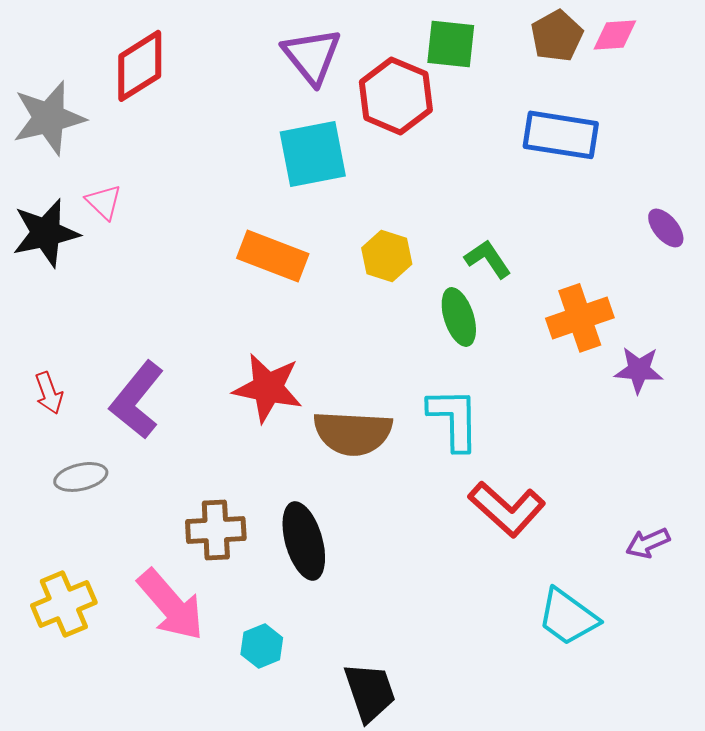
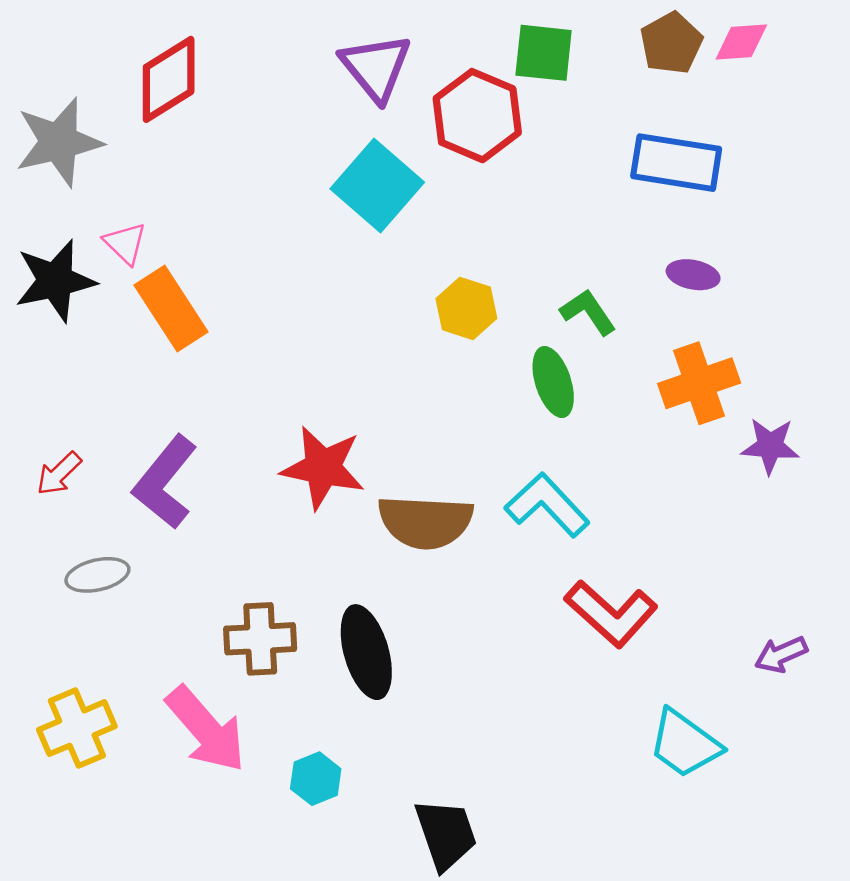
cyan square: (313, 154) -> (377, 185), turned -38
purple ellipse: (666, 228) -> (693, 275), moved, turned -39
orange rectangle: (273, 256) -> (171, 308), moved, turned 36
red arrow: (49, 393) -> (59, 474), turned 66
cyan L-shape: (454, 419) -> (547, 505), turned -42

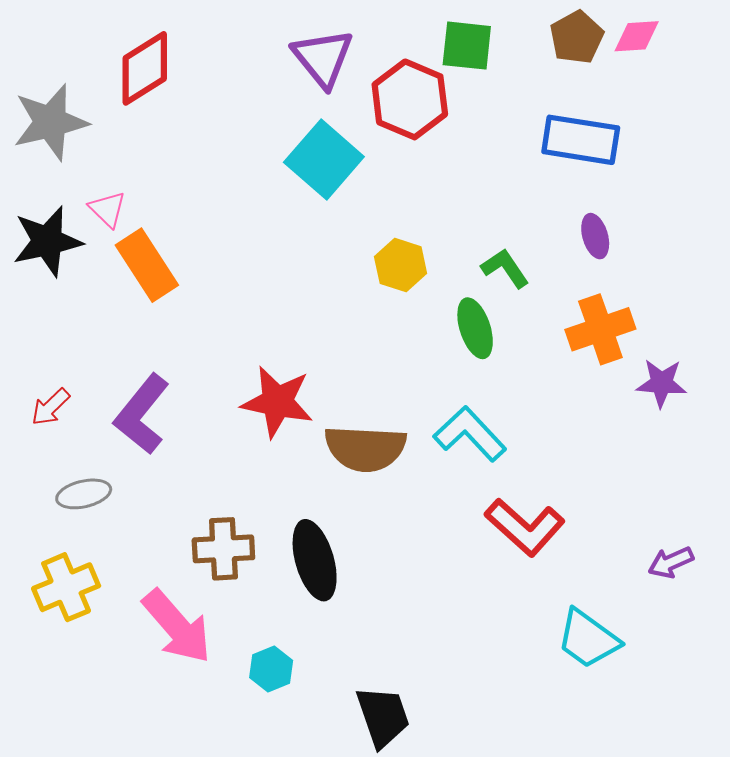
purple ellipse: (693, 275) -> (595, 236), turned 63
yellow cross: (77, 728) -> (66, 587), moved

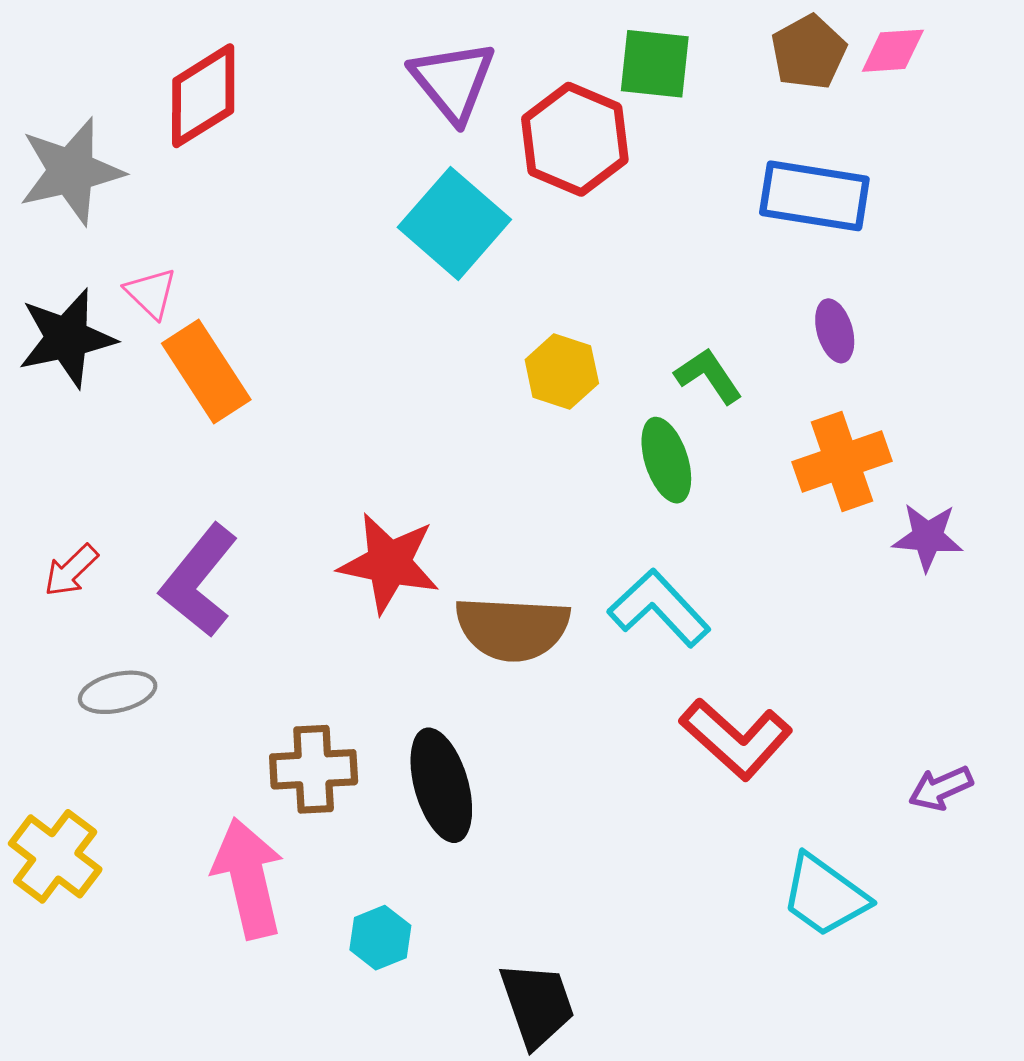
yellow cross: (66, 587) -> (55, 856), moved, turned -30
pink arrow: (177, 626) -> (248, 878), turned -152

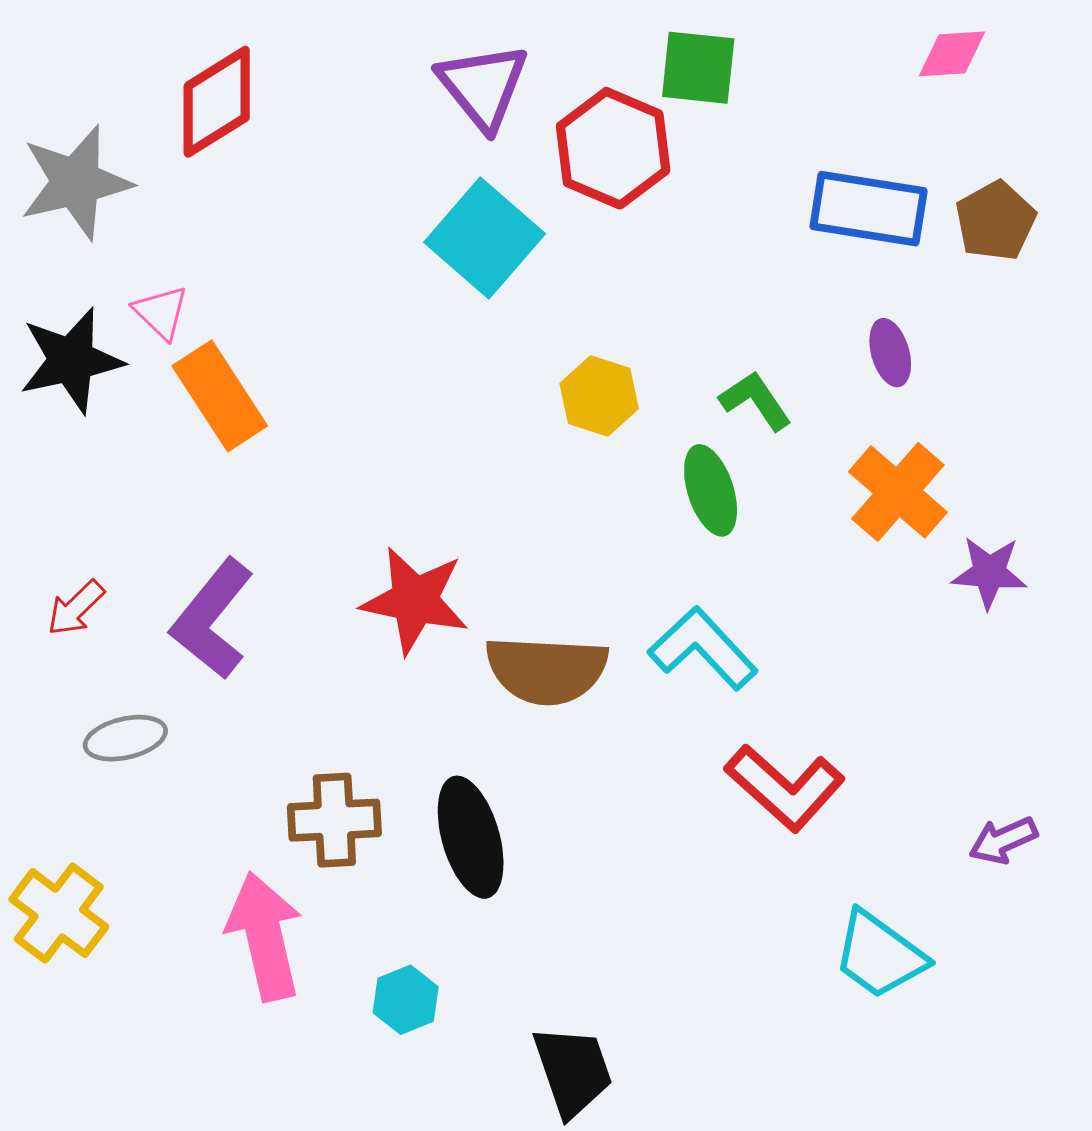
brown pentagon: (809, 52) -> (995, 221), moved
orange cross: (842, 462) -> (898, 492), turned -30

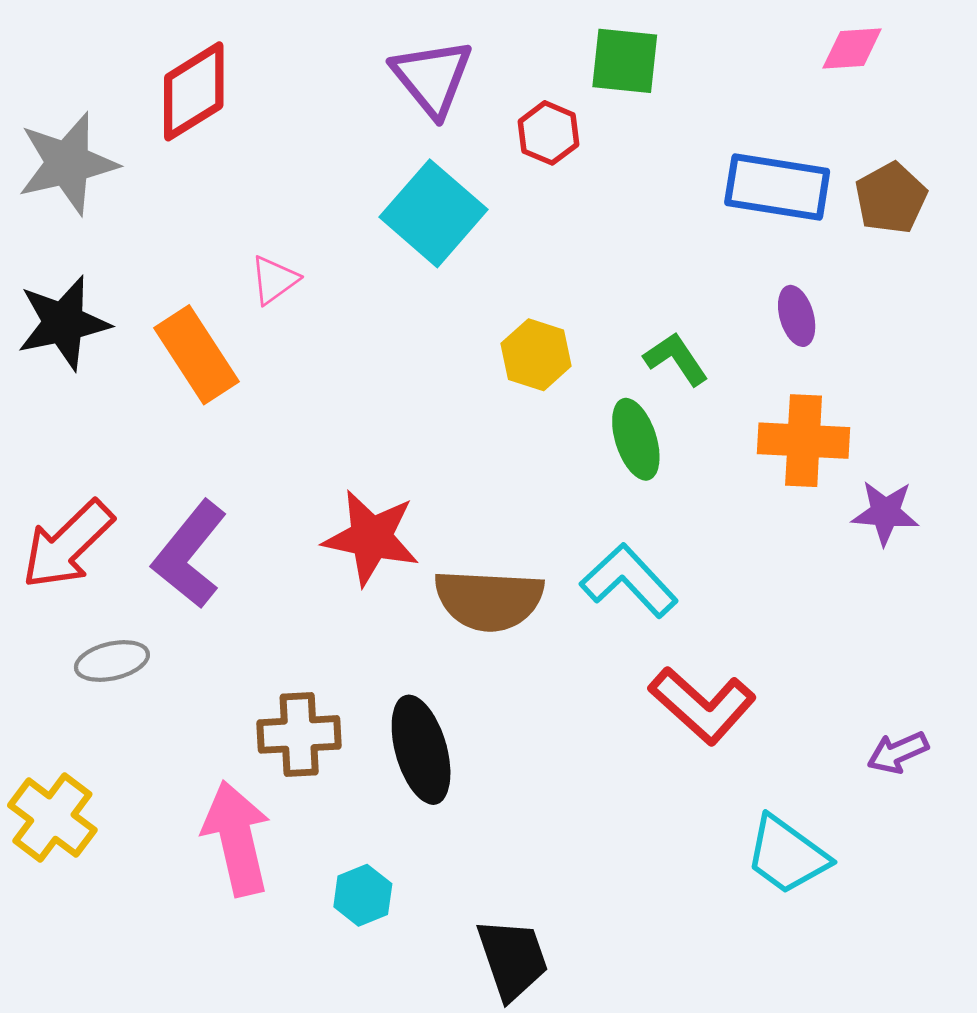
red hexagon: (613, 148) -> (549, 133), size x0.6
pink triangle: (161, 312) -> (274, 280), moved, turned 40
orange cross: (898, 492) -> (804, 441), turned -38
red arrow: (76, 608) -> (68, 545), size x1.8

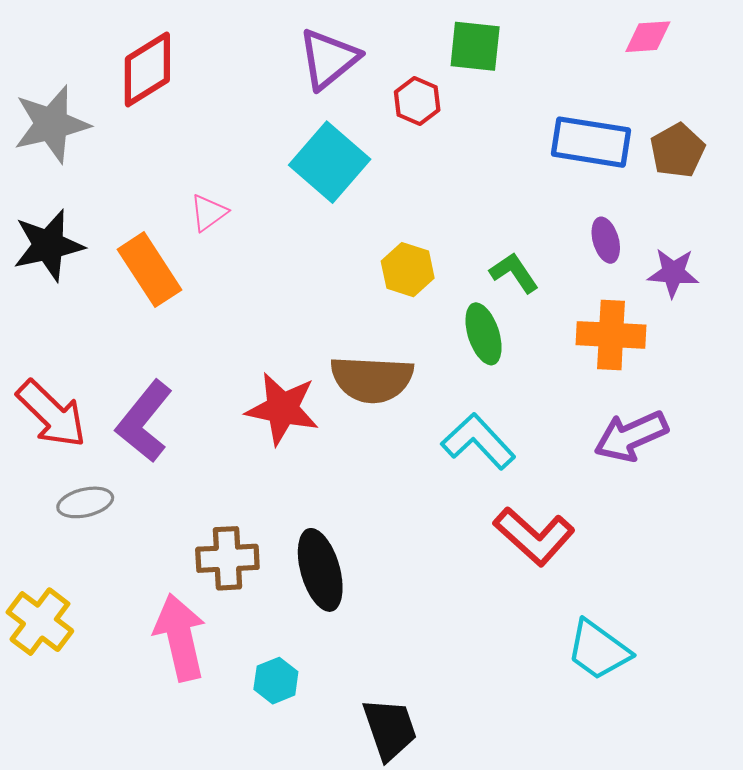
purple triangle: (432, 78) -> (329, 59), turned 30
purple star: (885, 513) -> (673, 273), moved
red arrow: (68, 545) -> (52, 414), turned -92
brown semicircle: (489, 600) -> (372, 379), moved
purple arrow: (898, 752) -> (631, 436), moved, size x1.6

